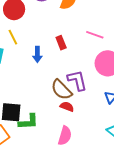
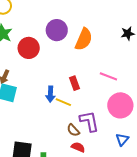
yellow line: (13, 37) -> (63, 102), moved, turned -42
brown semicircle: (61, 90) -> (73, 130), size x0.6

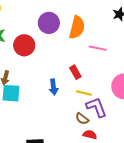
pink line: (108, 76) -> (98, 48), moved
yellow line: (63, 102) -> (84, 93), moved

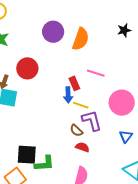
red circle: (24, 45) -> (27, 68), moved
pink line: (98, 48) -> (96, 73), moved
blue arrow: (53, 87) -> (68, 95), moved

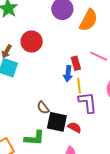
yellow line: (81, 105) -> (79, 86), turned 56
brown semicircle: (76, 130) -> (43, 108), moved
black square: (27, 155) -> (57, 122), moved

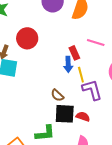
brown semicircle: (43, 108) -> (57, 95), moved

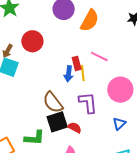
yellow line: (81, 75) -> (83, 73), moved
brown semicircle: (57, 95) -> (53, 102), size x1.6
black square: (65, 114) -> (57, 122), turned -30

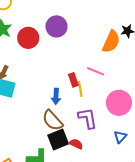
orange semicircle: (90, 20) -> (111, 42), moved
red circle: (32, 41) -> (28, 38), moved
blue arrow: (69, 74) -> (56, 96), moved

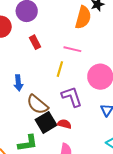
red rectangle: (73, 80) -> (35, 42), moved
yellow line: (80, 89) -> (60, 69), turned 35
blue arrow: (56, 96) -> (18, 83), moved

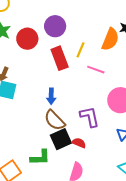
red rectangle: (35, 42) -> (60, 58), size x1.6
yellow line: (60, 69) -> (80, 50), moved
blue arrow: (18, 83) -> (51, 96), moved

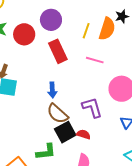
yellow line: (80, 50) -> (86, 31), moved

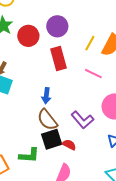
purple L-shape: (92, 107) -> (82, 120), turned 145

